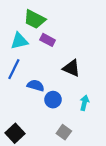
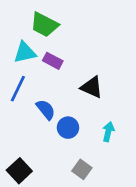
purple rectangle: (48, 40) -> (53, 61), moved
blue semicircle: (36, 85) -> (46, 109), turned 35

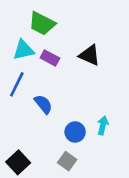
black triangle: (92, 87) -> (90, 55), moved
blue circle: (68, 128) -> (75, 132), moved
gray square: (82, 169) -> (67, 161), moved

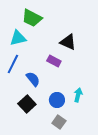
purple rectangle: (50, 58) -> (54, 61), moved
gray square: (67, 161) -> (59, 122), moved
black square: (18, 162) -> (27, 104), moved

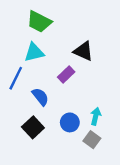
cyan triangle: (18, 38) -> (34, 52), moved
purple rectangle: (54, 61) -> (66, 75), turned -72
gray square: (59, 122) -> (92, 140), moved

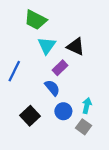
cyan triangle: (34, 52) -> (47, 45), moved, turned -42
blue semicircle: (40, 97) -> (52, 88), moved

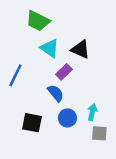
cyan triangle: (47, 45) -> (50, 48), turned -30
black square: (30, 116) -> (32, 123), turned -36
gray square: (83, 127) -> (99, 133), moved, turned -32

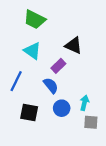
cyan triangle: (50, 48) -> (32, 51), moved
blue line: (15, 75) -> (16, 81), moved

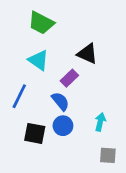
blue circle: (62, 108) -> (63, 126), moved
gray square: (91, 122) -> (108, 155), moved

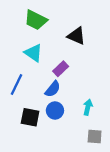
black triangle: (87, 54) -> (76, 36), moved
blue semicircle: (60, 101) -> (53, 89), turned 78

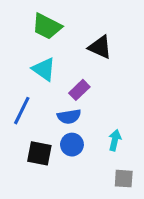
blue semicircle: (53, 89) -> (69, 116), turned 42

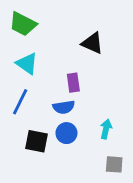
green trapezoid: (47, 26) -> (23, 24), moved
cyan triangle: (44, 69) -> (27, 64), moved
purple rectangle: (79, 90) -> (73, 83), turned -54

